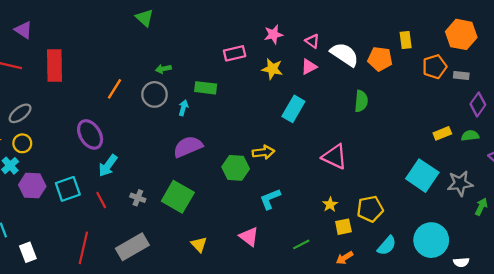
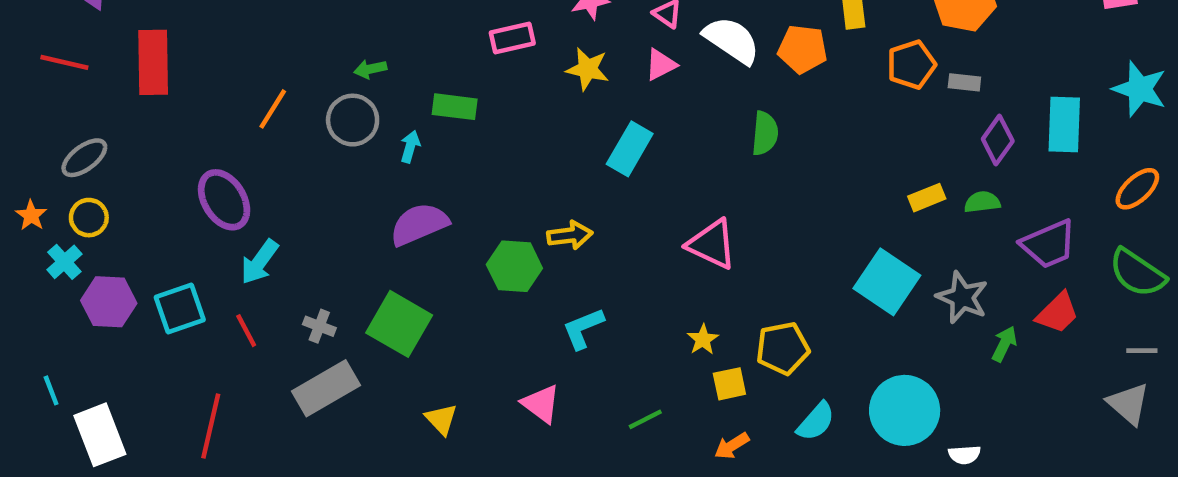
gray star: (460, 183) -> (962, 297), turned 30
gray rectangle: (132, 247) -> (326, 388), moved
white rectangle: (28, 252) -> (100, 435), size x1.5

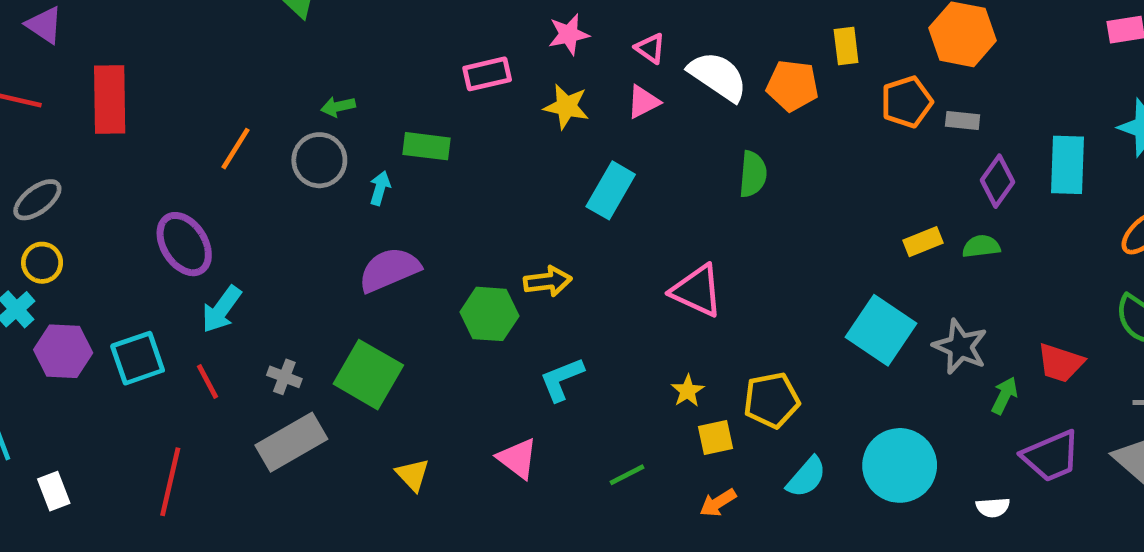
purple trapezoid: (1049, 244) -> (1051, 456), moved
red trapezoid: (1058, 313) -> (1060, 363), turned 63
white rectangle: (100, 435) -> (54, 491), size x0.6
white semicircle: (964, 455) -> (993, 507), moved

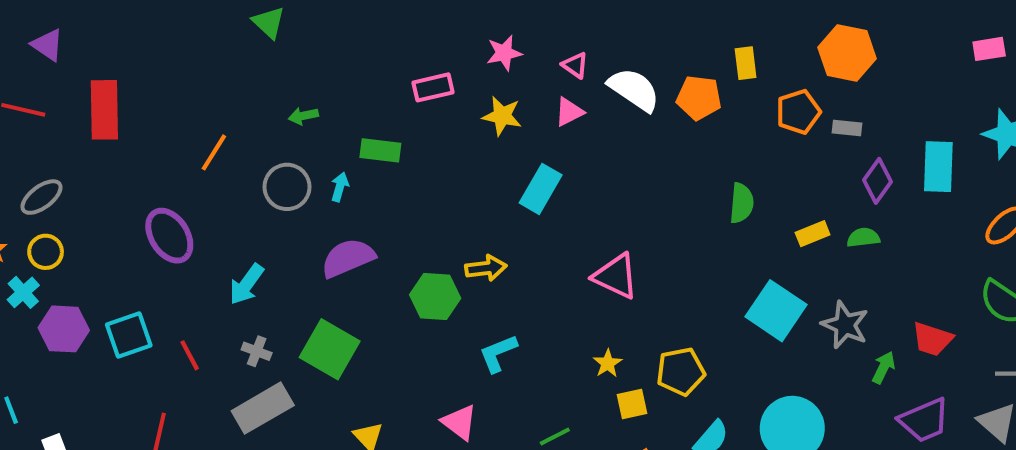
gray circle: (319, 160) -> (287, 187), moved
green semicircle: (753, 174) -> (742, 203), moved
cyan arrow: (221, 309) -> (246, 284), moved

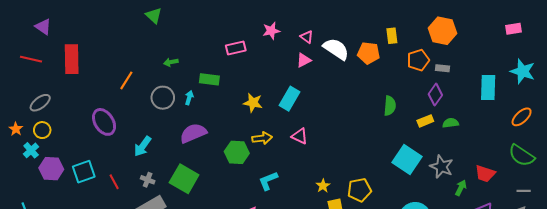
yellow star: (502, 116) -> (253, 103), moved
purple diamond: (877, 181) -> (435, 95), moved
pink triangle: (616, 276) -> (300, 136), moved, size x0.7

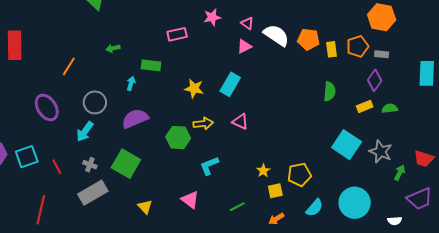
yellow rectangle: (392, 36) -> (331, 49), moved
gray circle: (163, 98) -> (95, 102), moved

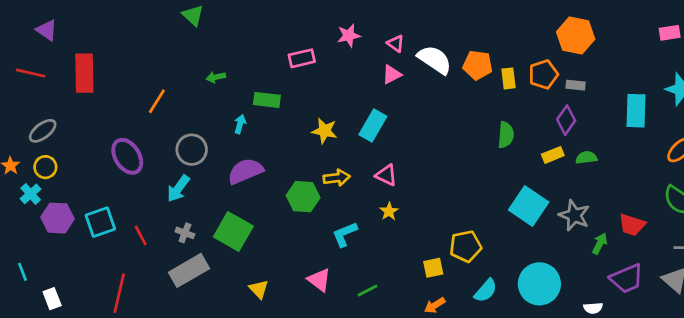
yellow star: (263, 171) -> (389, 211), moved
green line: (237, 207) -> (368, 291), moved

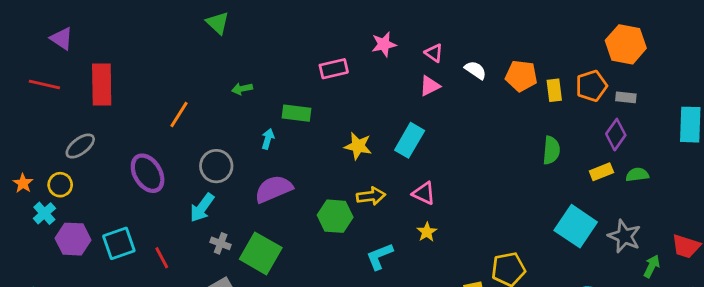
white semicircle: (435, 60) -> (475, 70), size x0.6
gray ellipse: (43, 131) -> (80, 146), moved
gray cross: (185, 233) -> (221, 243), moved

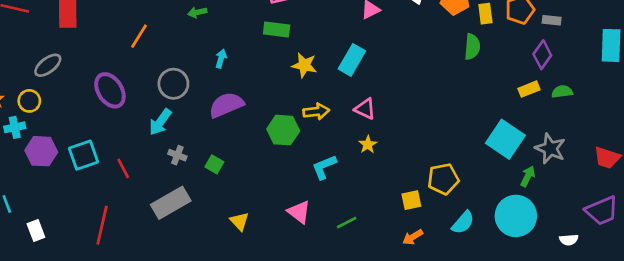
green rectangle: (296, 113) -> (277, 30), moved
green semicircle: (551, 150) -> (472, 47), moved
cyan cross: (44, 213) -> (15, 127), turned 30
green square: (261, 253) -> (214, 164), size x0.5
green arrow: (652, 266) -> (528, 176), moved

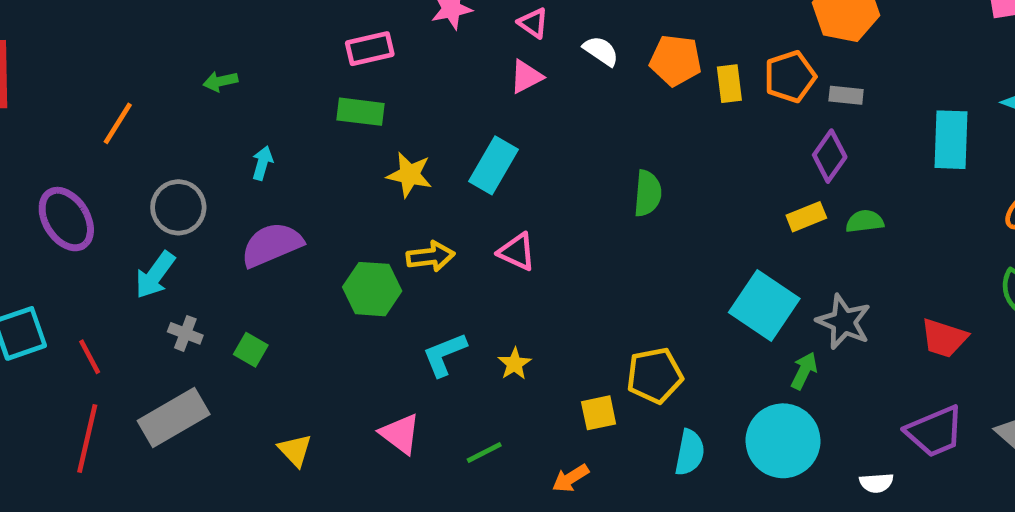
green semicircle: (472, 47) -> (648, 193), moved
yellow star: (368, 145) -> (515, 364), moved
cyan semicircle: (463, 223) -> (690, 452), turned -30
red line: (102, 225) -> (87, 438), moved
orange arrow: (413, 237) -> (571, 478), moved

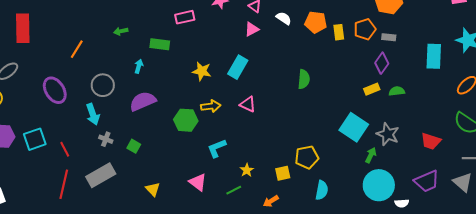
green rectangle: (360, 112) -> (160, 44), moved
cyan arrow: (155, 275) -> (93, 114), turned -55
yellow star: (515, 364) -> (247, 170), moved
cyan circle: (783, 441) -> (379, 185), moved

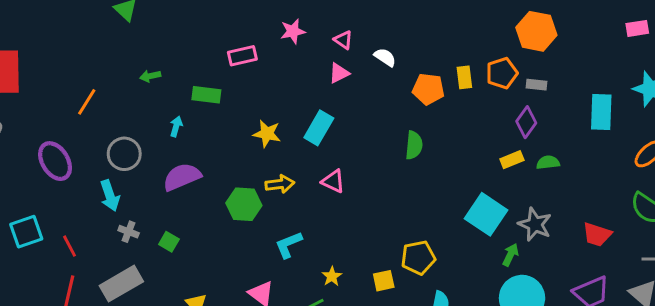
orange pentagon: (316, 22) -> (428, 89), moved

